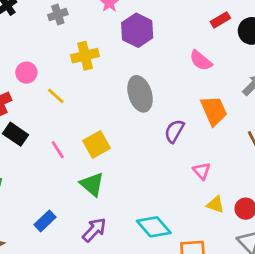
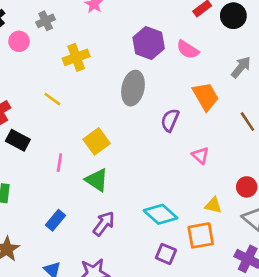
purple hexagon: (137, 30) -> (149, 43), moved
pink circle: (26, 73) -> (19, 41), moved
gray ellipse: (140, 94) -> (133, 88), turned 36
pink line: (58, 150) -> (59, 163), moved, turned 48
yellow triangle: (215, 205) -> (213, 205), moved

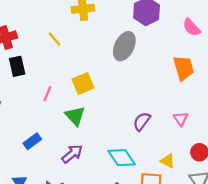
pink semicircle: (188, 50) -> (192, 27), moved
purple semicircle: (170, 120) -> (142, 121), moved
black rectangle: (18, 140) -> (17, 66), turned 36
pink triangle: (200, 155) -> (181, 119), moved

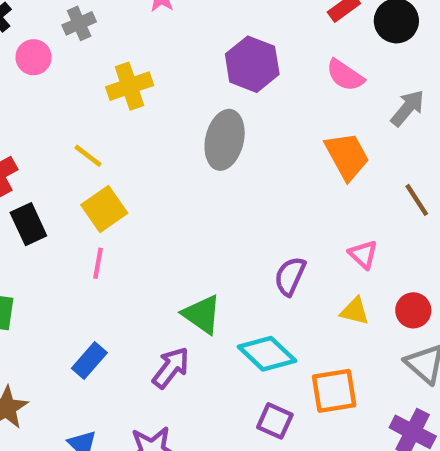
yellow square: (83, 83) -> (104, 209), moved
green triangle: (75, 116) -> (202, 314), moved
yellow triangle: (168, 161) -> (355, 311), moved

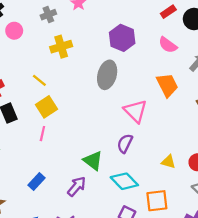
gray cross: (79, 23) -> (48, 15), moved
pink triangle: (363, 254) -> (135, 111), moved, size x1.6
purple semicircle: (290, 276) -> (125, 143), moved

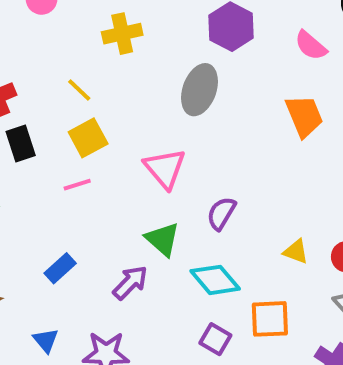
pink triangle: (135, 111) -> (165, 168), moved
pink line: (42, 134) -> (77, 185), turned 56

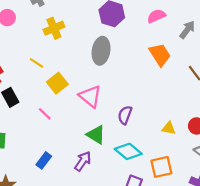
pink semicircle: (311, 45) -> (156, 16), turned 126
yellow square: (88, 138) -> (57, 83), moved
pink line: (77, 185) -> (45, 114), turned 72

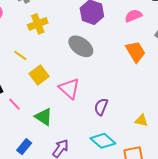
gray ellipse: (101, 51) -> (81, 46), turned -65
pink line: (45, 114) -> (15, 104), moved
green triangle: (96, 135) -> (44, 117), moved

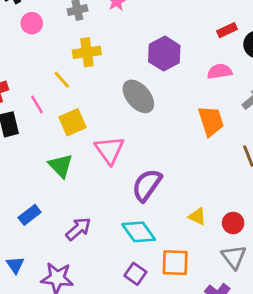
yellow line: (20, 56) -> (62, 80), moved
pink line: (15, 104) -> (37, 104), moved
purple semicircle: (101, 107) -> (147, 185), size x1.4
green triangle: (44, 117) -> (61, 166), moved

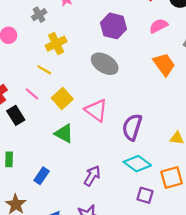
blue rectangle: (30, 215) -> (42, 176), moved

